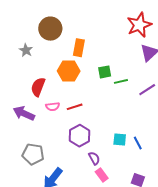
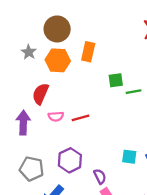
orange hexagon: (69, 71) -> (58, 60), moved
purple arrow: (24, 113) -> (23, 123), turned 65
purple hexagon: (80, 136) -> (70, 160), moved

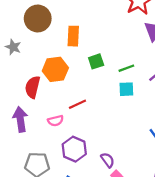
orange hexagon: (58, 60) -> (55, 69), moved
green square: (116, 80) -> (96, 61), moved
pink semicircle: (56, 116) -> (56, 121), moved
cyan square: (129, 157) -> (126, 89), moved

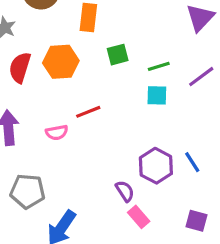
red semicircle: (33, 87) -> (20, 68), moved
purple hexagon: (74, 149) -> (156, 166), moved

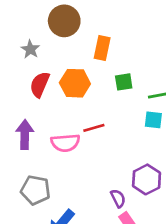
pink semicircle: (57, 132) -> (65, 143), size x1.5

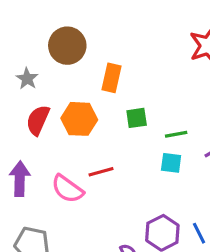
pink semicircle: (65, 143) -> (67, 189), turned 40

